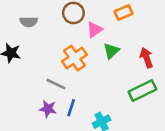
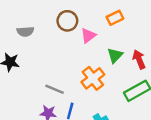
green triangle: (111, 51) -> (115, 55), moved
orange cross: (74, 58) -> (93, 78), moved

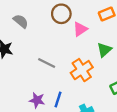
gray semicircle: (25, 32) -> (21, 21), turned -140
gray line: (55, 89) -> (47, 63), moved

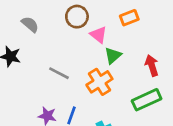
pink triangle: (80, 29) -> (98, 35), turned -49
green triangle: (104, 50) -> (113, 56), moved

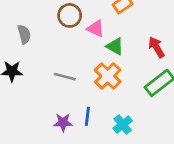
gray semicircle: (30, 24) -> (24, 34), turned 48
green triangle: (113, 56) -> (115, 46), turned -36

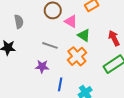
gray line: (65, 77) -> (50, 45), moved
purple star: (63, 122) -> (42, 66), moved

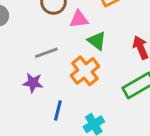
pink triangle: (71, 21) -> (79, 19), turned -40
gray line: (50, 45) -> (46, 53), turned -42

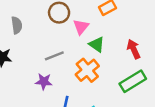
pink triangle: (79, 19) -> (81, 27), turned -42

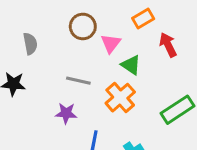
red arrow: (134, 49) -> (168, 45), moved
gray line: (54, 56) -> (78, 81), turned 36

